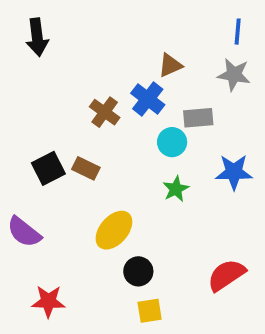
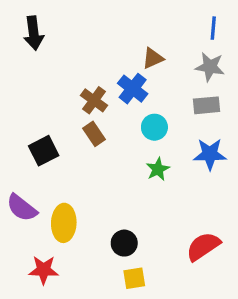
gray rectangle: (198, 118) -> (207, 105), moved
brown rectangle: (86, 168) -> (94, 134), moved, turned 30
yellow ellipse: (114, 230) -> (64, 223), moved, turned -39

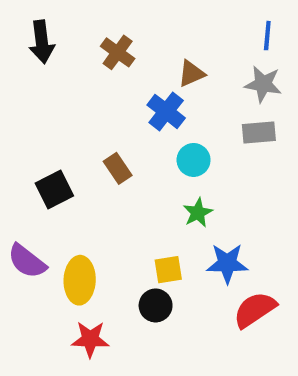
brown cross: (94, 100) -> (118, 52), moved
blue star: (210, 154) -> (227, 263), moved
red star: (44, 270) -> (90, 339), moved
yellow square: (134, 278) -> (168, 270), moved

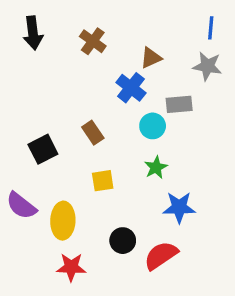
gray rectangle: (259, 133) -> (179, 104), moved
yellow square: (168, 270) -> (103, 181), moved
red semicircle: (255, 310) -> (161, 255), moved

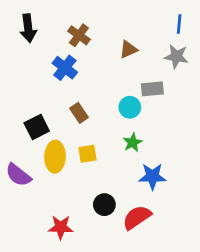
blue cross: (131, 88) -> (65, 68), moved
yellow ellipse: (63, 221) -> (55, 157), moved

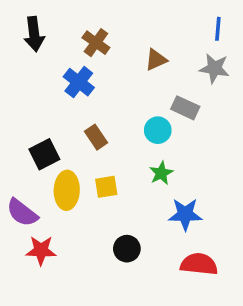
gray rectangle: (152, 89) -> (185, 108), turned 30
red semicircle: (137, 217) -> (199, 264), moved, turned 40
red star: (61, 227) -> (41, 250), moved

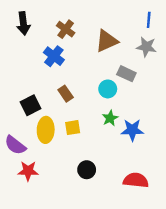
brown triangle: (156, 60) -> (107, 41), size x1.5
blue star: (185, 214) -> (132, 130), moved

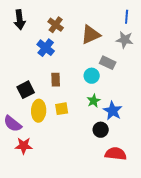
brown rectangle: (66, 94) -> (56, 80), turned 32
blue star: (132, 130) -> (113, 111), turned 30
black circle: (87, 170) -> (101, 130), moved

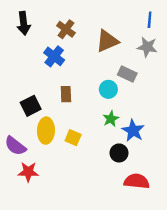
yellow square: (62, 109) -> (73, 138), moved, turned 32

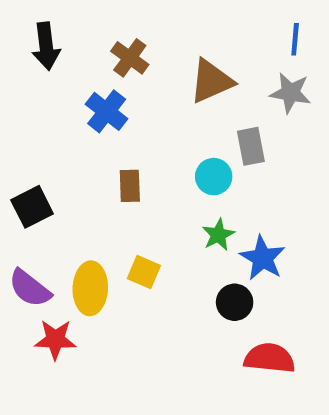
gray rectangle: (127, 74) -> (251, 146), turned 54
black square: (31, 106) -> (32, 207), moved
yellow ellipse: (46, 131) -> (90, 288), moved

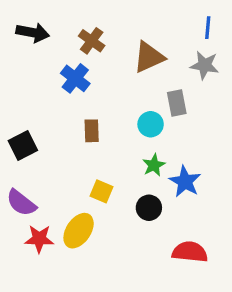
black arrow: (46, 46) -> (33, 33), turned -72
yellow ellipse: (90, 288) -> (79, 231), moved, turned 32
black circle: (235, 302) -> (149, 208), moved

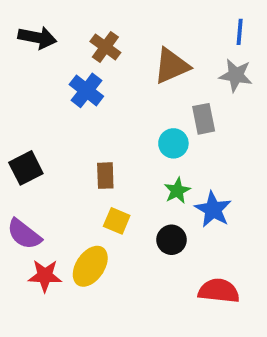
brown rectangle: (92, 131) -> (105, 176), moved

